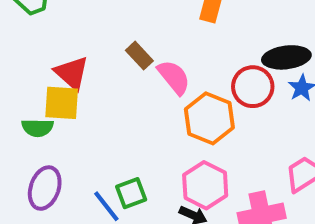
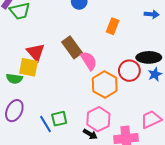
brown rectangle: (139, 56) -> (72, 47), size x1.5

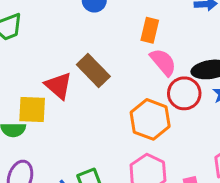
red triangle: (36, 52) -> (58, 86), moved
pink semicircle: (89, 61) -> (163, 62), moved

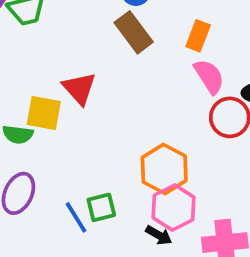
brown rectangle: (93, 70) -> (134, 32), moved
orange hexagon: (150, 119) -> (164, 169), moved

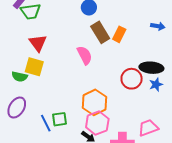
brown rectangle: (134, 32) -> (100, 32), moved
pink semicircle: (209, 76) -> (85, 55), moved
red triangle: (79, 88) -> (38, 43), moved

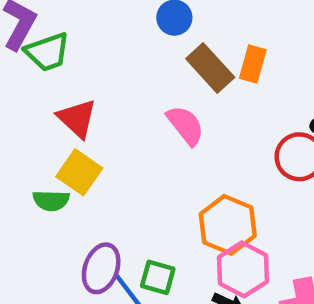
yellow square: (34, 67) -> (79, 172), turned 30
purple ellipse: (17, 108) -> (101, 268), moved
green square: (59, 119) -> (158, 277), turned 35

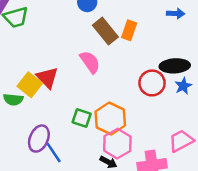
red triangle: (77, 118) -> (47, 78), moved
green square: (158, 277) -> (82, 118), moved

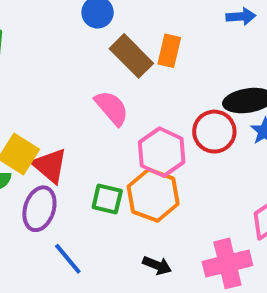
red triangle: (47, 78) -> (50, 166), moved
purple ellipse: (39, 139) -> (39, 209), moved
pink hexagon: (117, 144) -> (162, 152), moved

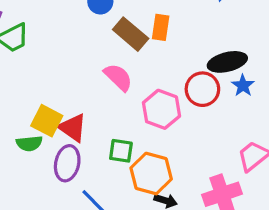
orange hexagon: (153, 195) -> (151, 174), moved

